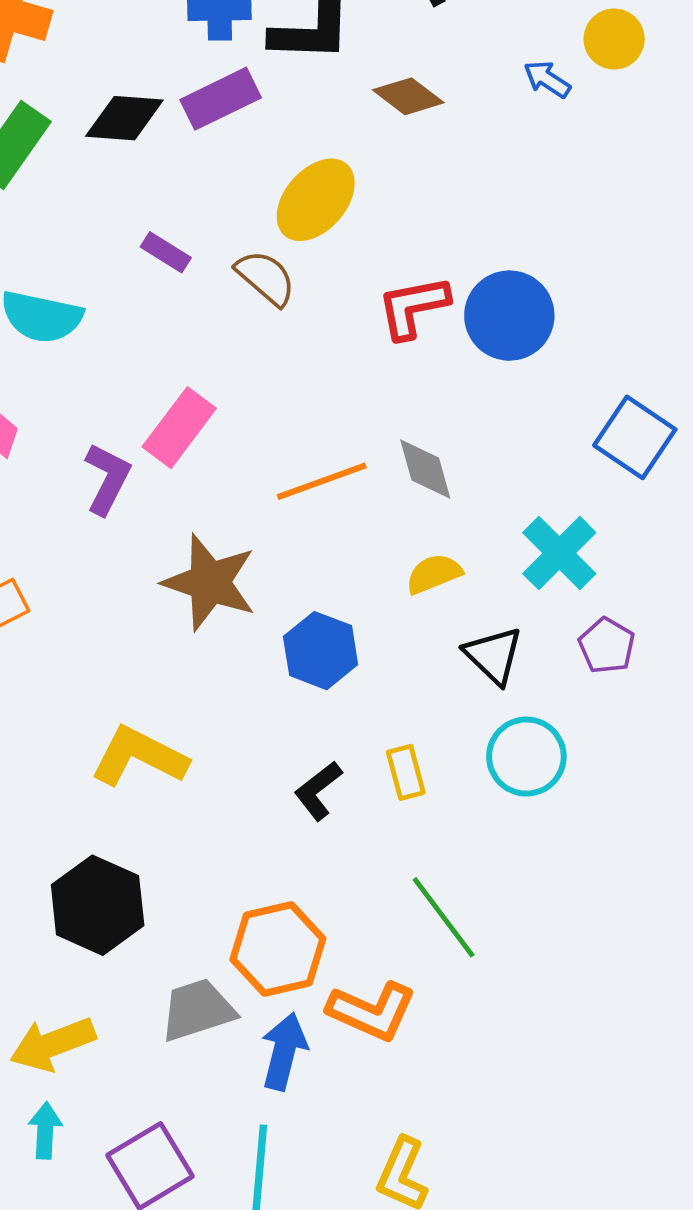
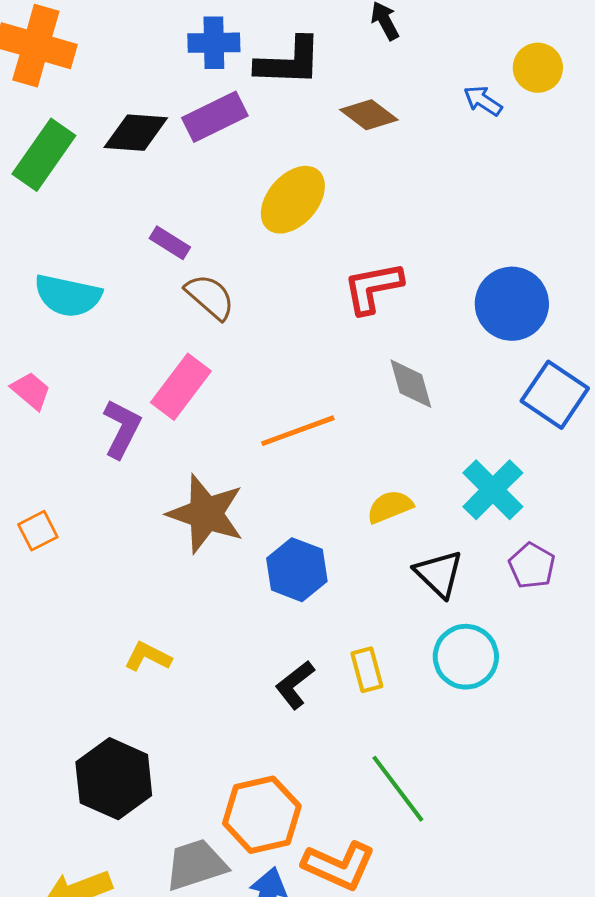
brown semicircle: (266, 278) -> (210, 297), moved
blue circle: (509, 316) -> (512, 304), moved
gray diamond: (425, 469) -> (411, 384), moved
yellow L-shape: (139, 757) -> (148, 657), size x0.6

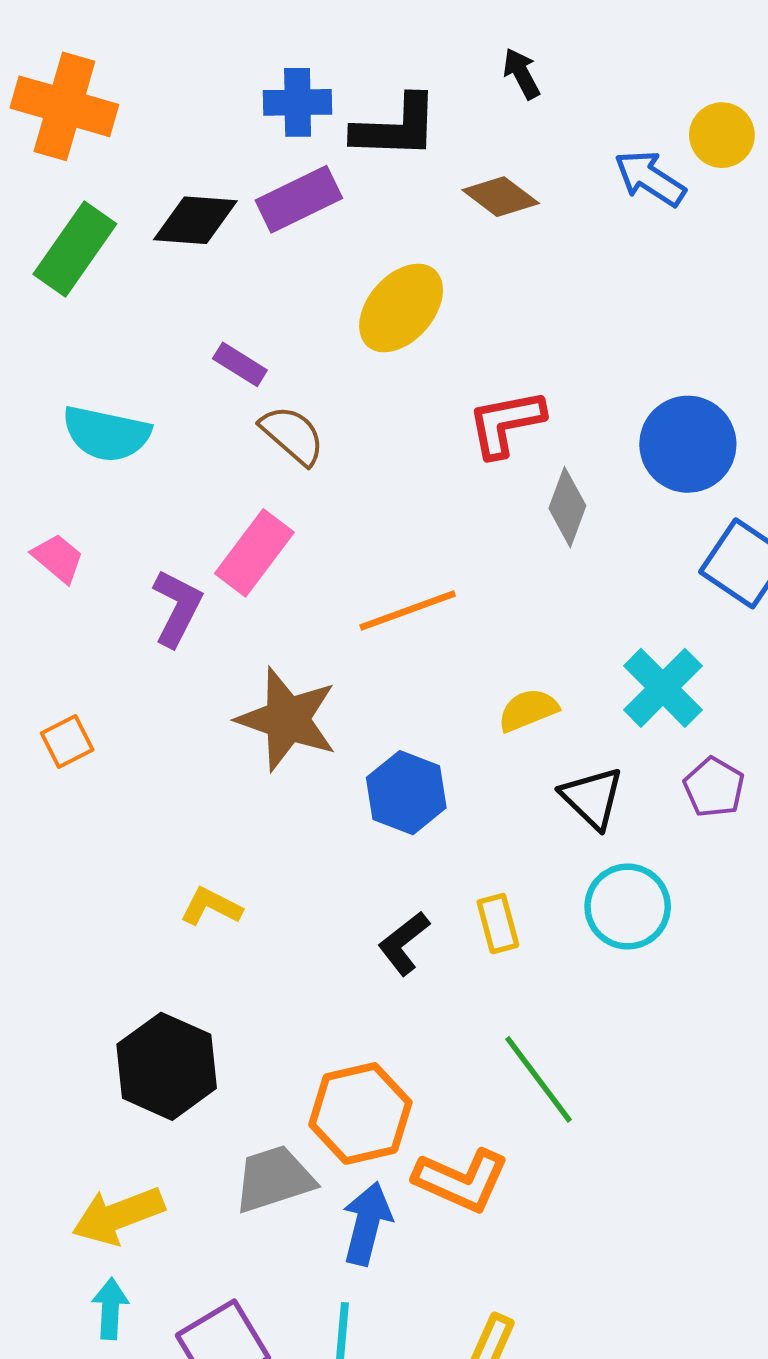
blue arrow: (483, 101) -> (650, 178), size x1.4
gray diamond: (411, 384) -> (567, 507), moved, turned 36

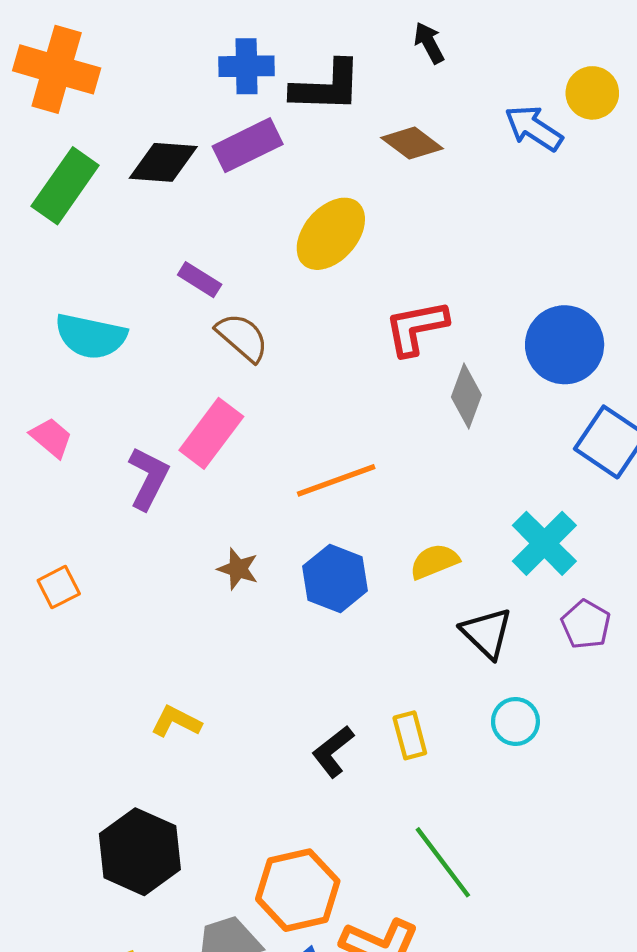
brown star: (287, 719) -> (238, 569), size x0.5
blue hexagon: (406, 793) -> (335, 578), moved
cyan circle: (628, 907) -> (515, 721), size x0.7

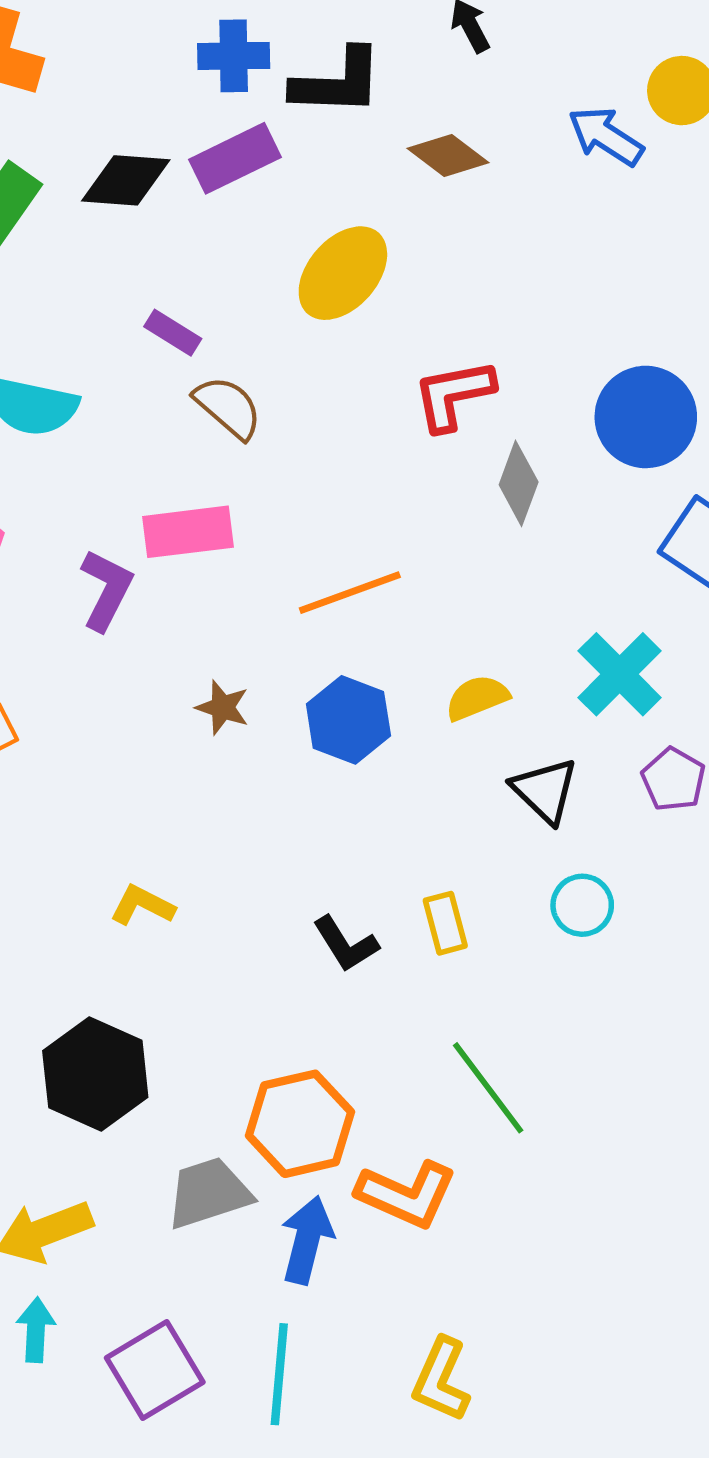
pink rectangle: (211, 433) -> (188, 532), turned 46
black L-shape: (333, 751) -> (346, 944), turned -84

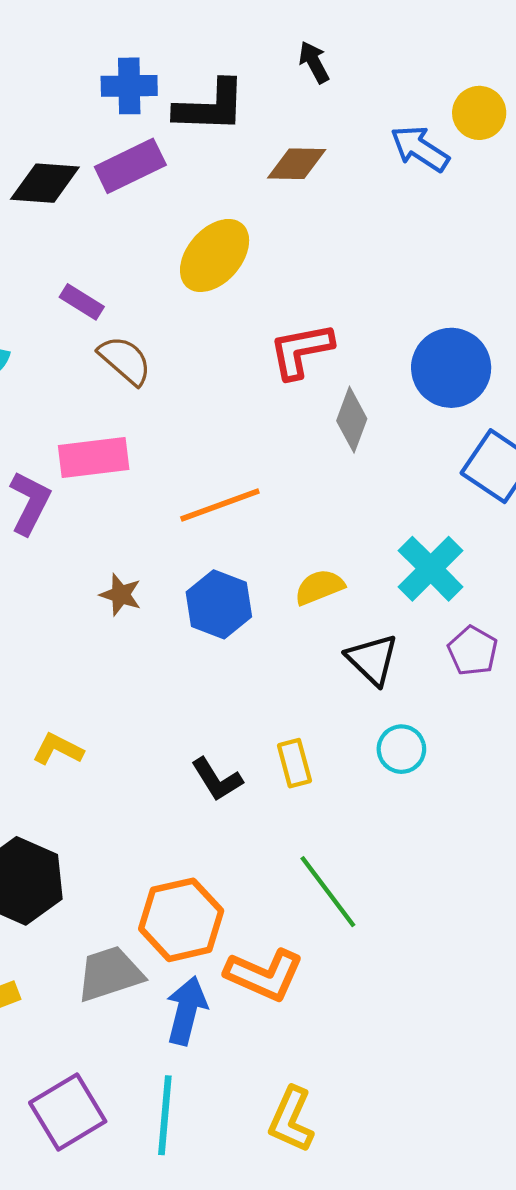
brown diamond: (448, 156) -> (297, 164), turned -36

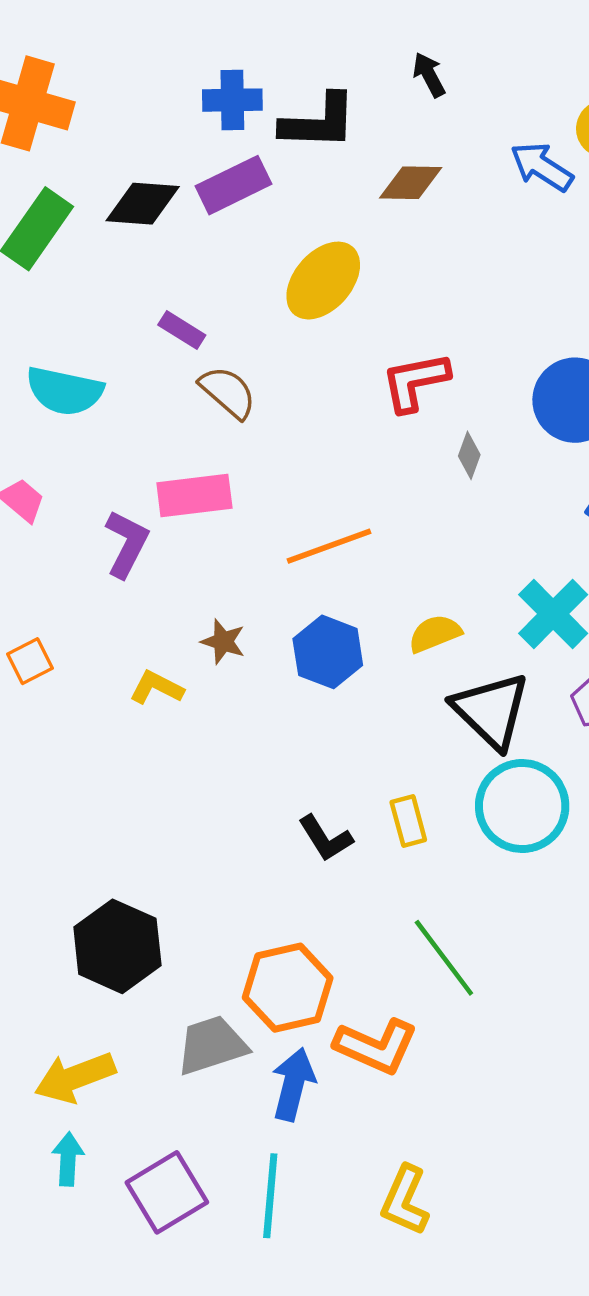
gray diamond: (352, 420) -> (469, 455), size x0.7
black triangle: (372, 659) -> (491, 711), size x1.4
yellow L-shape: (58, 749) -> (157, 688), moved
cyan circle: (401, 749) -> (522, 806), size x1.8

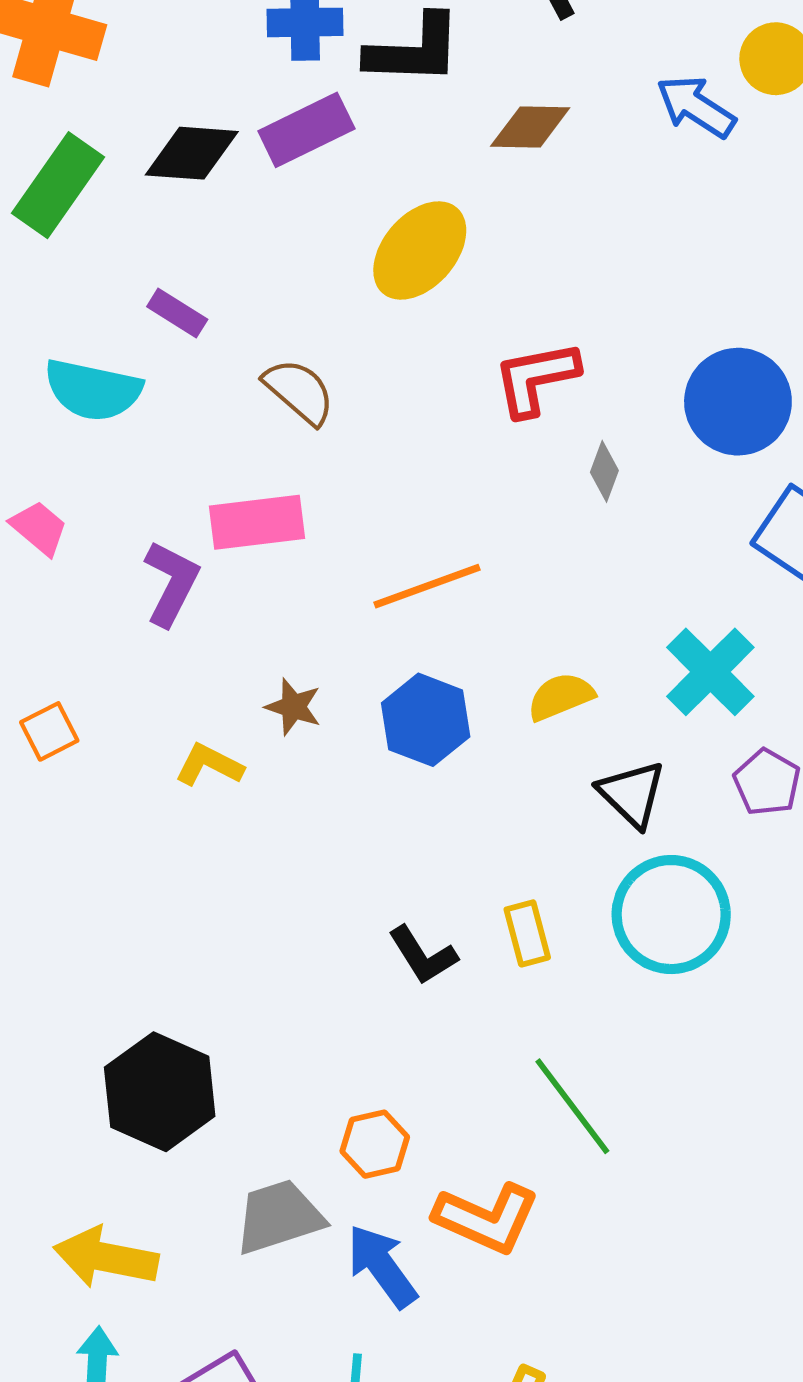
purple rectangle: (182, 330) -> (177, 313), moved
black triangle: (491, 711) -> (632, 794), size x0.7
orange hexagon: (288, 988) -> (375, 1144), size x0.6
yellow arrow: (75, 1077) -> (106, 1257), turned 32
blue arrow: (293, 1084) -> (382, 1266), turned -50

